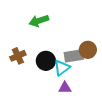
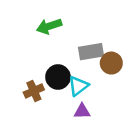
brown cross: (18, 56) -> (34, 91), moved
gray rectangle: (74, 56) -> (91, 52), moved

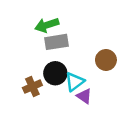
gray rectangle: (91, 52) -> (57, 42), moved
purple triangle: (82, 111) -> (84, 96), moved, turned 35

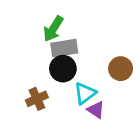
green arrow: (47, 25) -> (53, 29), turned -40
black circle: (55, 73) -> (63, 69), moved

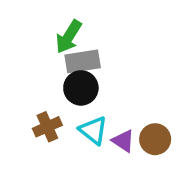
brown circle: (121, 69) -> (155, 139), moved
cyan triangle: (85, 93) -> (93, 130), moved, turned -45

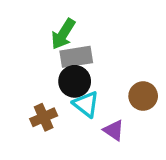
cyan triangle: (93, 130) -> (86, 104), moved
brown circle: (155, 139) -> (143, 96), moved

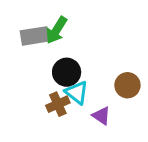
gray rectangle: (76, 57) -> (35, 36), moved
brown cross: (44, 117) -> (58, 104), moved

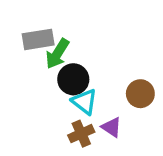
green arrow: (56, 30) -> (57, 54), moved
brown cross: (58, 104) -> (81, 134), moved

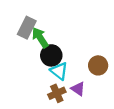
gray rectangle: (38, 39) -> (27, 28), turned -55
green arrow: (57, 54) -> (40, 38), turned 115

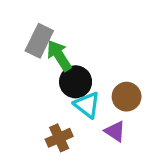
brown circle: (98, 65) -> (127, 97), moved
brown cross: (57, 93) -> (59, 138), moved

